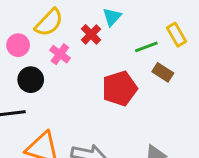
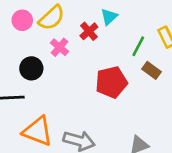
pink circle: (18, 45) -> (22, 20), moved
green line: (146, 47) -> (138, 46), turned -45

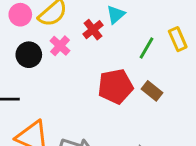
black circle: (31, 68) -> (29, 55), moved
brown rectangle: (151, 70) -> (152, 91), moved

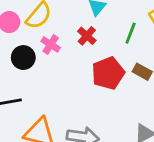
red cross: (93, 30) -> (87, 36), moved

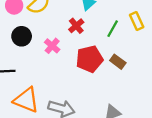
pink cross: (51, 44) -> (52, 46), moved

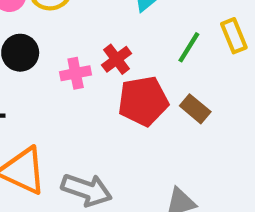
red cross: (76, 26) -> (117, 59), moved
pink cross: (52, 46) -> (76, 73), turned 35

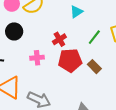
pink cross: (76, 73) -> (37, 58), moved

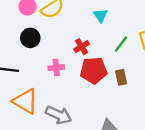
cyan triangle: (76, 12) -> (101, 15), turned -32
brown rectangle: (94, 67) -> (121, 77), turned 32

